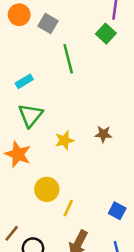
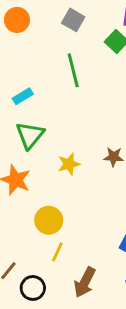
gray square: (48, 24) -> (73, 20), moved
yellow line: (68, 208) -> (57, 252), moved

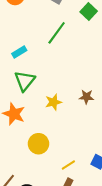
green line: (73, 70) -> (57, 33), turned 50
yellow line: (57, 252) -> (68, 165), moved, turned 32

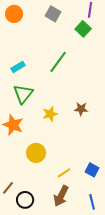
green line: (57, 33) -> (58, 62), moved

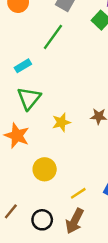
green line: (58, 62) -> (53, 37), moved
black circle: (25, 200) -> (42, 220), moved

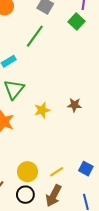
yellow circle: (45, 169) -> (27, 172), moved

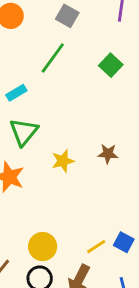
green square: (76, 22) -> (111, 65), moved
yellow line: (57, 172) -> (96, 247), moved

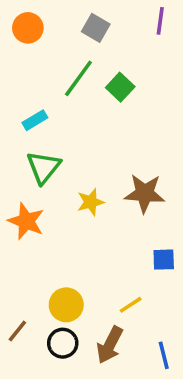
green square: (111, 65) -> (120, 87), moved
brown star: (108, 154) -> (145, 193), size x1.6
blue square: (124, 242) -> (164, 260), moved, turned -30

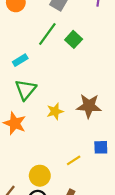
yellow line: (131, 305) -> (74, 160), moved

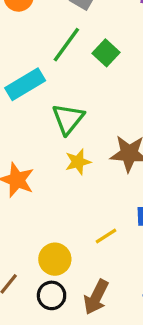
cyan rectangle: (20, 60) -> (25, 84), size x1.6
green triangle: (26, 90) -> (68, 119), moved

